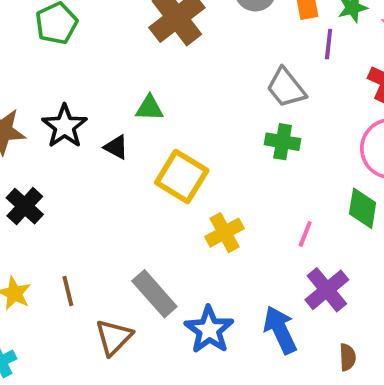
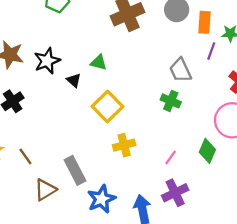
brown line: (68, 291) -> (25, 156), turned -36

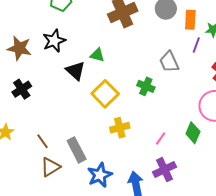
black star: (47, 61) -> (54, 41), moved
black triangle: (74, 80) -> (75, 71), size x1.5
green cross: (171, 101) -> (146, 86), moved
brown line: (25, 156) -> (42, 141), moved

